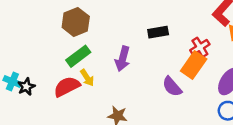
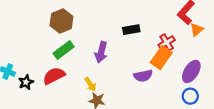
yellow arrow: (87, 78) -> (90, 84), moved
black star: (26, 87) -> (26, 82), moved
purple semicircle: (172, 87) -> (143, 76), turned -60

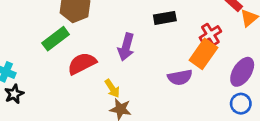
green rectangle: (64, 50) -> (56, 39), moved
red semicircle: (54, 76) -> (82, 64), moved
black star: (26, 82) -> (14, 94), moved

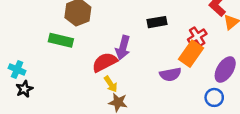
green rectangle: (56, 39) -> (61, 40), turned 50
red semicircle: (82, 64) -> (105, 62), moved
blue circle: (241, 104) -> (214, 97), moved

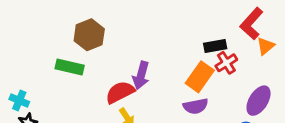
black rectangle: (157, 22) -> (215, 46), moved
orange rectangle: (191, 54) -> (200, 77), moved

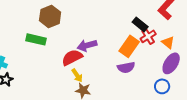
black rectangle: (215, 46) -> (140, 24), turned 49
orange triangle: (266, 46) -> (168, 42), moved, turned -40
purple arrow: (141, 75) -> (87, 45), turned 60

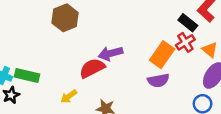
black rectangle: (140, 24) -> (188, 23), moved
green rectangle: (36, 39) -> (27, 75), moved
yellow arrow: (77, 75) -> (69, 96), moved, turned 88

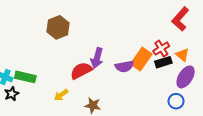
black rectangle: (188, 23) -> (163, 62), moved, turned -56
purple arrow: (110, 53) -> (97, 58), turned -60
purple semicircle: (158, 80) -> (124, 66), moved

